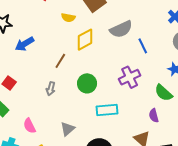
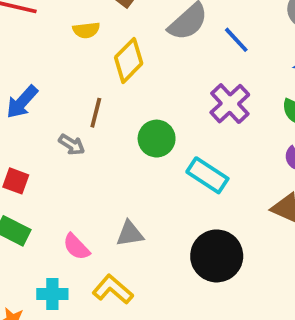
gray arrow: (51, 89) -> (72, 145), moved, turned -56
cyan rectangle: (107, 110) -> (207, 175), turned 55
gray triangle: (67, 129) -> (130, 234), moved, turned 49

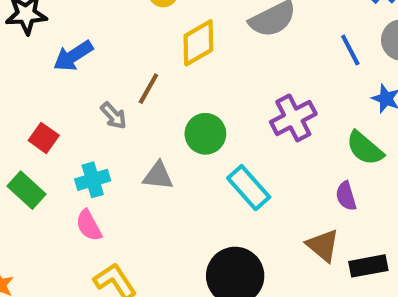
blue line: (236, 40) -> (350, 50), moved
gray triangle: (130, 234) -> (158, 176), moved
cyan cross: (52, 294) -> (93, 180), moved, turned -32

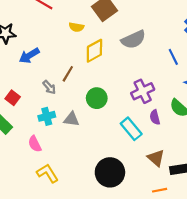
cyan cross: (93, 180) -> (47, 116), moved
cyan rectangle: (249, 188) -> (131, 129), moved
purple semicircle: (346, 196) -> (155, 117), moved

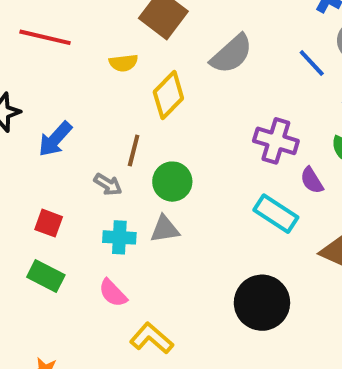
purple cross: (143, 91) -> (276, 141), turned -30
green circle: (97, 98) -> (172, 182), moved
cyan cross: (47, 116) -> (119, 237), turned 35

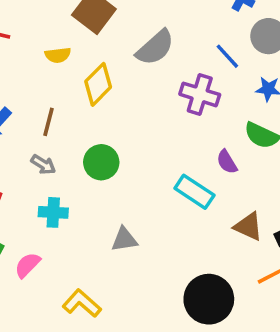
purple cross: (276, 141) -> (200, 94), moved
brown line: (134, 150) -> (48, 122), moved
gray triangle: (165, 229) -> (124, 239), moved
pink semicircle: (113, 293) -> (27, 265), moved, turned 88
black circle: (262, 303) -> (209, 299), moved

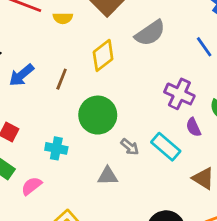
yellow semicircle: (58, 55) -> (63, 18), moved
purple cross: (200, 94) -> (179, 94), moved
green circle: (101, 162) -> (98, 115), size x1.4
gray arrow: (43, 165) -> (130, 147), moved

